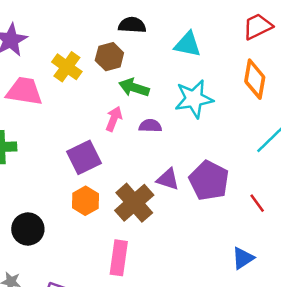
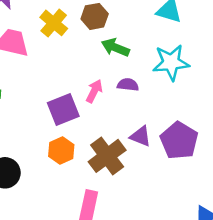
pink arrow: (114, 119) -> (94, 91), moved

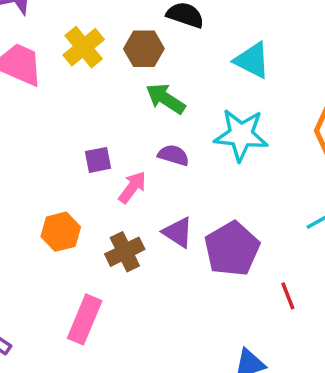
pink arrow: (94, 91) -> (132, 187), moved
purple square: (63, 110) -> (98, 160), moved, size x0.6
brown cross: (107, 156) -> (125, 252), size x0.7

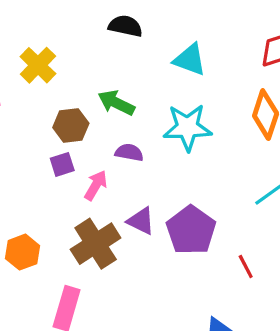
brown hexagon: (144, 49) -> (71, 125), moved
orange hexagon: (61, 232) -> (22, 252), moved
brown cross: (125, 252) -> (96, 244), size x1.4

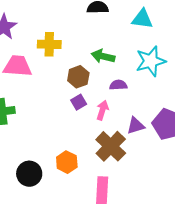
yellow cross: (38, 65) -> (49, 44), turned -30
purple triangle: (141, 221) -> (136, 126), turned -30

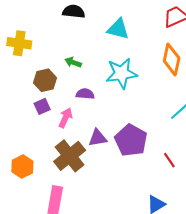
green arrow: (103, 56) -> (73, 62), size x0.7

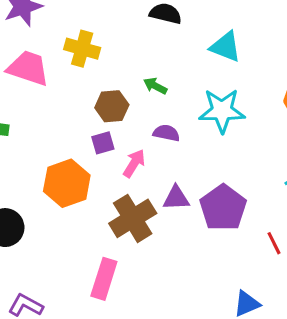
orange hexagon: (22, 167) -> (67, 183), moved, size x1.4

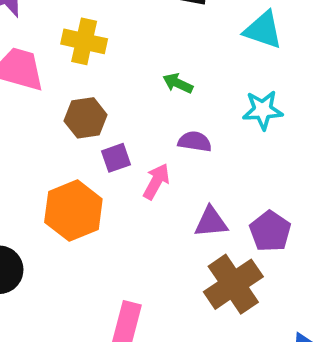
brown hexagon: (112, 106) -> (86, 118), moved
cyan star: (222, 111) -> (263, 110), size x0.7
purple pentagon: (223, 208) -> (270, 231), size x0.7
brown cross: (133, 218) -> (233, 284), moved

